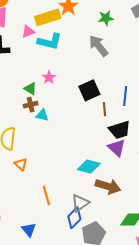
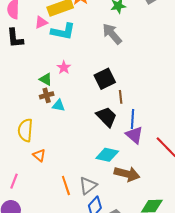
blue line: (125, 96) -> (132, 119), moved
black trapezoid: (120, 130) -> (106, 117), moved, turned -115
gray triangle: (80, 203) -> (88, 186), moved

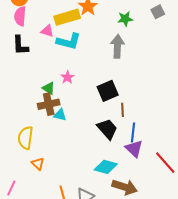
pink triangle: (41, 22) -> (47, 31), turned 40
gray arrow: (112, 34) -> (117, 46), turned 40
brown cross: (47, 95) -> (49, 104), size x1.5

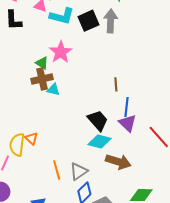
pink star: (67, 77) -> (61, 52), size x1.6
black square: (108, 91) -> (89, 21), moved
black trapezoid: (107, 129) -> (98, 120), moved
yellow semicircle: (26, 138) -> (17, 145), moved

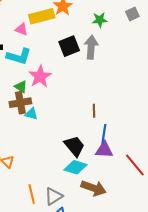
cyan L-shape: (62, 16) -> (19, 56), moved
purple triangle: (128, 123) -> (104, 150), turned -42

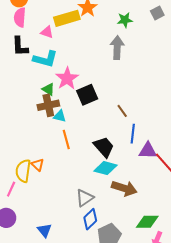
black square: (69, 46) -> (87, 95), moved
brown line: (94, 111) -> (122, 111), turned -32
purple triangle: (104, 150) -> (148, 151), moved
orange line: (32, 194) -> (66, 140), moved

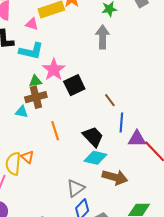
green triangle: (48, 89) -> (35, 81), turned -40
cyan triangle: (60, 116) -> (22, 112), moved

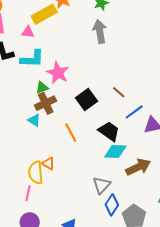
black square: (74, 85) -> (87, 99), moved
cyan triangle: (22, 112) -> (34, 120), turned 32
blue line: (121, 122) -> (134, 112), turned 60
brown arrow: (115, 177) -> (138, 167), turned -30

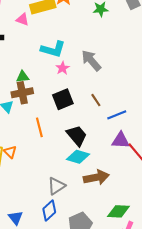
gray arrow: (100, 31) -> (91, 61), moved, turned -45
cyan L-shape: (32, 59) -> (53, 49), moved
pink star: (58, 73) -> (63, 68), moved, size x0.6
blue line: (134, 112) -> (117, 115), moved
blue diamond: (112, 205) -> (49, 210), moved

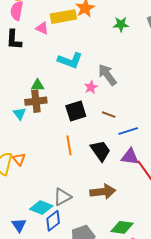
pink star: (63, 68) -> (91, 87), moved
brown line: (96, 100) -> (109, 115), turned -40
orange line: (39, 127) -> (69, 145), moved
black trapezoid: (77, 136) -> (101, 151), moved
cyan diamond: (78, 157) -> (41, 208), moved

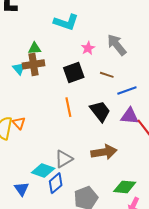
gray arrow: (107, 75) -> (117, 45), moved
cyan triangle: (20, 114) -> (19, 69), moved

